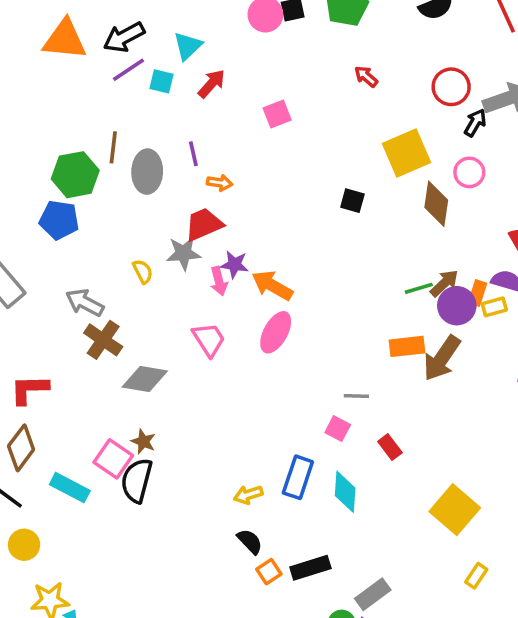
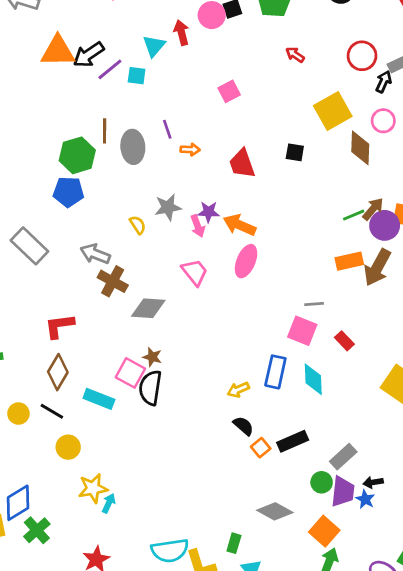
black arrow: (124, 37) -> (89, 55), moved
red arrow: (212, 84) -> (181, 33), moved, turned -50
red trapezoid: (204, 224) -> (242, 164), moved, turned -80
pink square: (338, 429) -> (302, 331), size x1.5

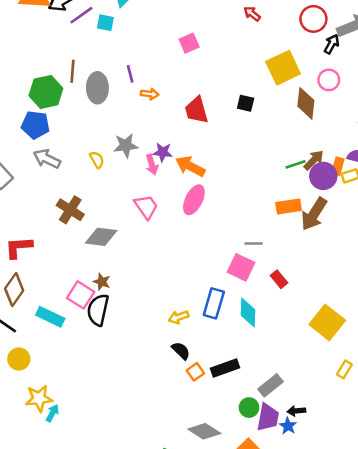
gray arrow: (95, 254) -> (47, 159), moved

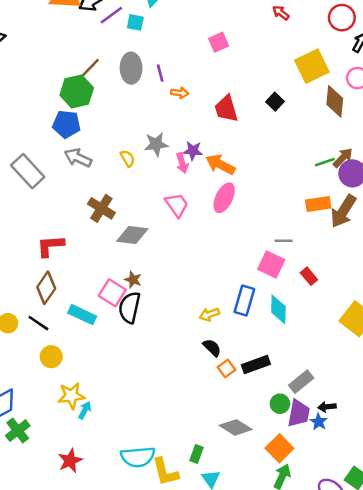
brown line: (72, 71) -> (90, 68), moved, turned 40
gray ellipse: (97, 88) -> (131, 68), moved
black square: (246, 103) -> (275, 102), turned 30

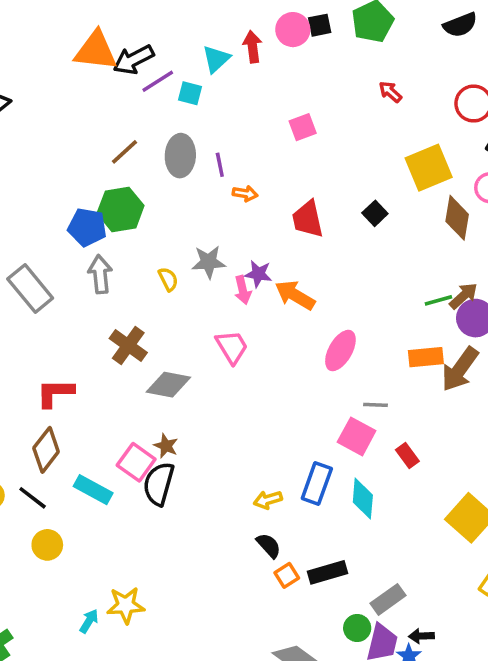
green hexagon: (77, 91) -> (121, 209), moved
gray arrow: (78, 158) -> (100, 274), turned 56
pink ellipse: (224, 198) -> (340, 350), moved
yellow star: (71, 396) -> (126, 605), moved

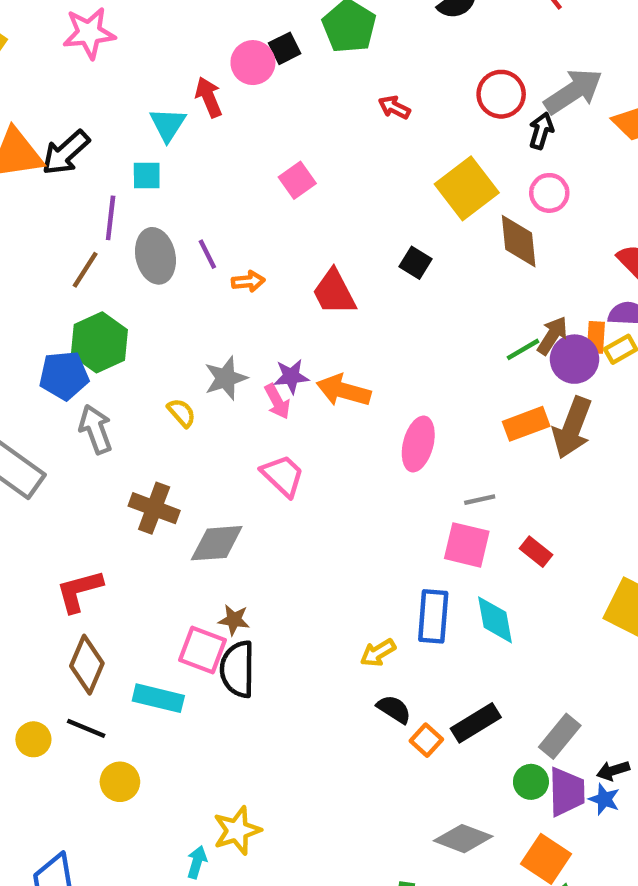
purple line: (158, 81) -> (111, 218), moved, turned -36

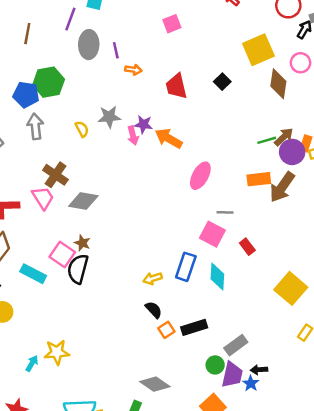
brown line: (85, 270) -> (27, 34), moved, turned -36
pink trapezoid: (283, 476) -> (43, 198), moved
gray diamond: (463, 839) -> (155, 384), moved

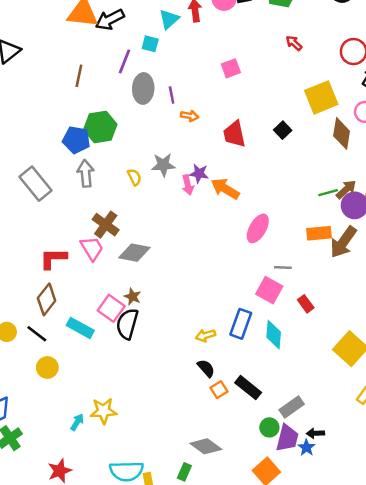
black rectangle: (194, 327) -> (248, 388), turned 55

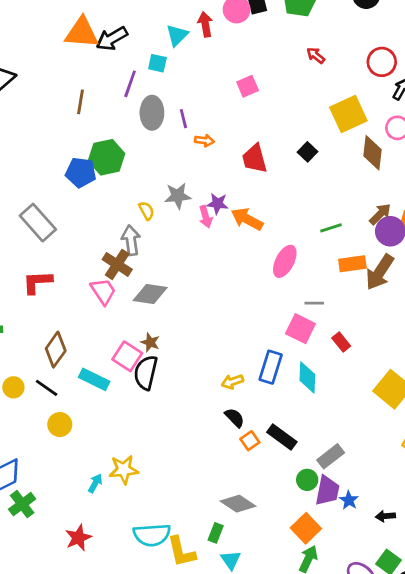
gray arrow: (86, 173) -> (131, 240), moved
green line: (328, 193) -> (331, 228), moved
red L-shape: (53, 258) -> (37, 282), moved
black arrow: (315, 433) -> (385, 516), moved

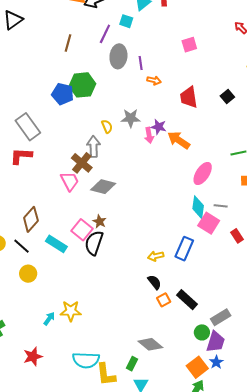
red L-shape: (37, 282) -> (21, 156), moved
cyan diamond: (307, 377) -> (198, 207), moved
blue star: (349, 500) -> (216, 362), moved

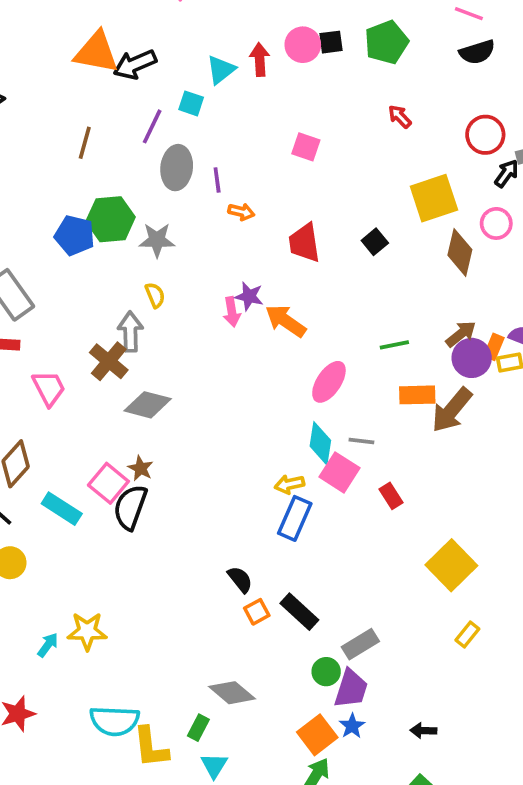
pink square: (189, 45) -> (306, 147), turned 35
gray star: (131, 118) -> (157, 240), moved
pink trapezoid: (70, 181) -> (49, 388), moved
yellow arrow: (156, 256) -> (289, 484), moved

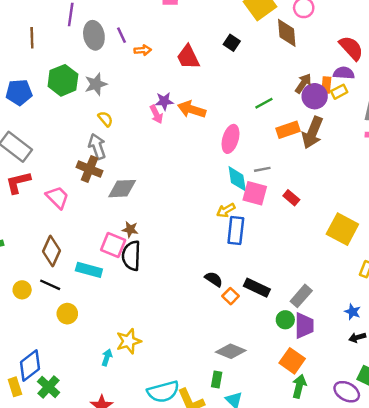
blue pentagon: (75, 235) -> (19, 92), moved
blue star: (352, 726) -> (353, 312), moved

